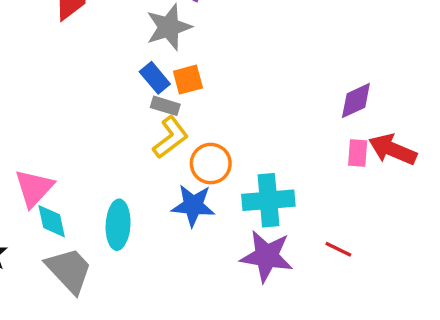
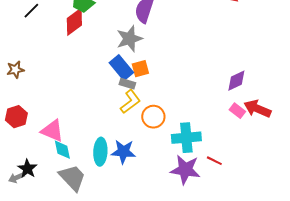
blue rectangle: (155, 78) -> (121, 68), size x1.4
pink rectangle: (358, 153) -> (237, 111), turned -56
pink triangle: (34, 188) -> (52, 131), turned -50
blue star: (193, 205) -> (123, 152), moved
red line: (338, 249) -> (214, 161), moved

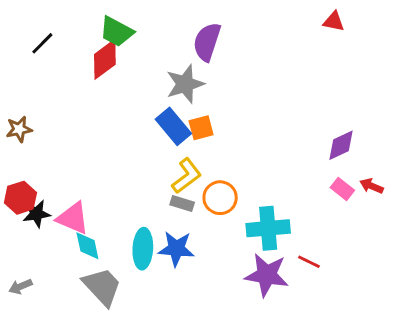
gray rectangle: (127, 84) -> (182, 204), moved
red arrow: (257, 109) -> (372, 186), size x0.6
black star: (27, 169) -> (36, 214), moved, turned 30

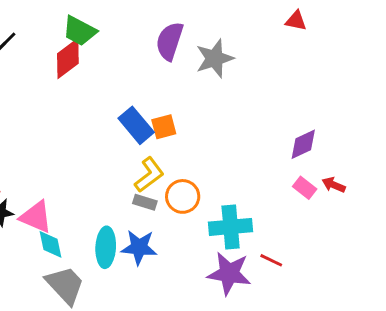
gray star: (185, 84) -> (215, 58), moved

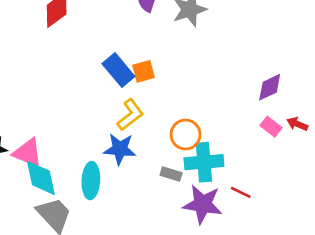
orange circle: (183, 196) -> (186, 135), moved
gray rectangle: (145, 202) -> (171, 174), moved
cyan diamond: (50, 244) -> (41, 178), size x1.4
blue star: (139, 247) -> (120, 149), moved

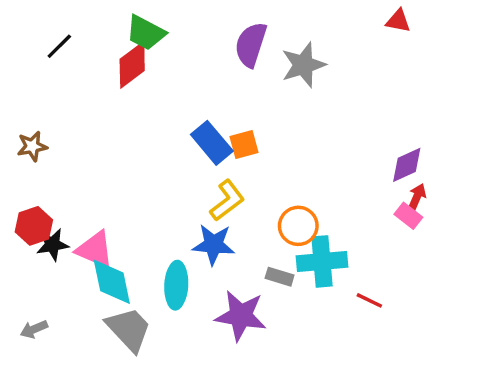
red arrow: (297, 124) -> (417, 197), moved, turned 90
purple star: (203, 204) -> (241, 316), moved

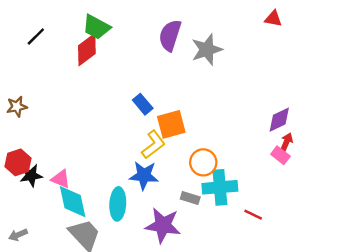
blue rectangle: (212, 143) -> (143, 104), size x0.7
orange square: (244, 145) -> (171, 124), moved, size x1.4
pink triangle: (95, 250) -> (61, 179), size x0.7

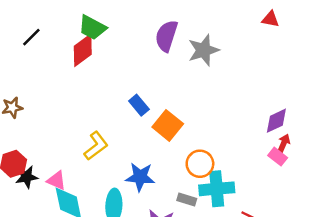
orange square: (171, 124) -> (168, 125), turned -36
yellow L-shape: (153, 145) -> (96, 146), moved

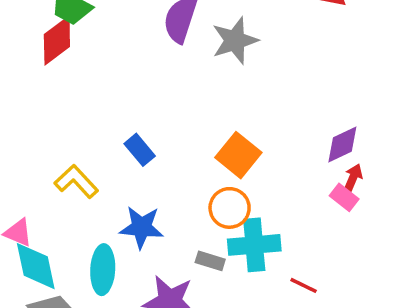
blue rectangle: (139, 105) -> (140, 150), moved
orange square: (168, 125) -> (238, 155), moved
yellow L-shape: (96, 146) -> (76, 182), turned -96

